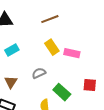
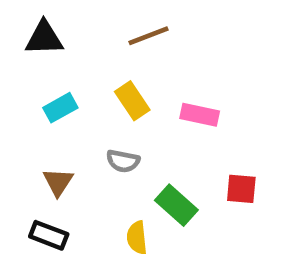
yellow rectangle: (52, 47) -> (132, 101), moved
gray semicircle: (39, 73) -> (123, 161), turned -144

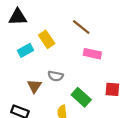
brown line: (148, 36) -> (81, 27), moved, turned 60
yellow rectangle: (132, 101) -> (47, 39), moved
brown triangle: (58, 182) -> (34, 86), moved

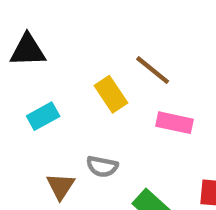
yellow rectangle: (47, 39) -> (111, 94), moved

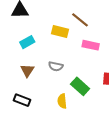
yellow rectangle: (111, 94) -> (60, 31), turned -42
brown triangle: (61, 186) -> (27, 71), moved

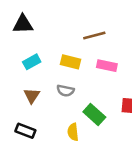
brown line: (80, 20) -> (94, 36), turned -54
yellow rectangle: (60, 31) -> (70, 62), moved

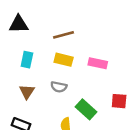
brown line: (94, 36) -> (64, 35), moved
cyan rectangle: (32, 62) -> (27, 60), turned -49

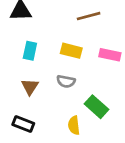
brown line: (64, 35) -> (89, 16), moved

